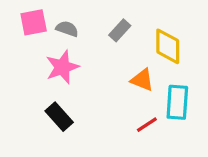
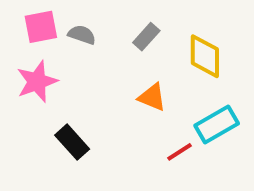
pink star: (62, 67) -> (37, 82), moved
orange triangle: (142, 80) -> (152, 97), moved
cyan rectangle: (177, 102) -> (217, 125), turned 56

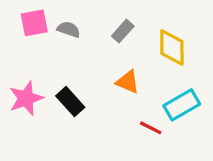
pink star: (37, 82) -> (26, 98), moved
black rectangle: (72, 142) -> (70, 102), moved
red line: (179, 152) -> (151, 128), turned 60

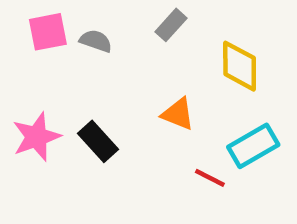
gray rectangle: (123, 31) -> (171, 25), moved

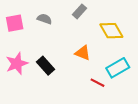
pink square: (48, 32) -> (15, 23), moved
yellow diamond: (240, 66) -> (111, 31), turned -30

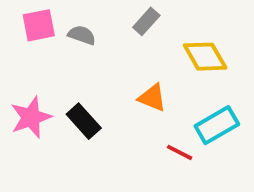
pink square: (15, 23) -> (39, 25), moved

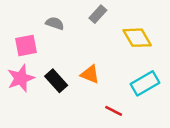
pink square: (39, 25) -> (26, 46), moved
orange triangle: (152, 98) -> (90, 74), moved
red line: (180, 152) -> (114, 111), moved

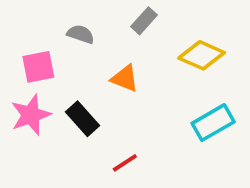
yellow diamond: (137, 38) -> (202, 55), turned -36
orange triangle: (90, 74) -> (125, 78), moved
red line: (114, 111) -> (125, 163), moved, turned -60

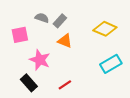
gray rectangle: (144, 21) -> (60, 21), moved
pink star: (31, 115) -> (40, 60), moved, turned -30
black rectangle: (83, 119) -> (29, 83), moved

